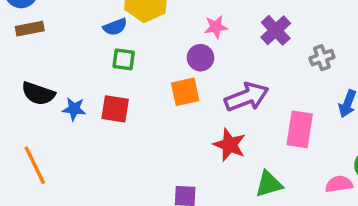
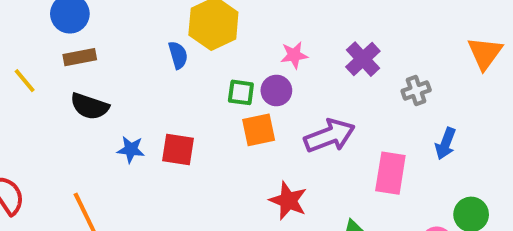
blue semicircle: (115, 27) -> (178, 55), turned -85
green square: (124, 59) -> (241, 92), moved
black semicircle: (38, 94) -> (90, 106), moved
red star: (230, 145) -> (288, 201), moved

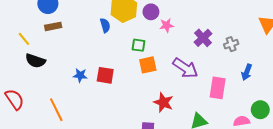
purple cross: (363, 59) -> (203, 38), moved
purple circle: (276, 91) -> (151, 12), moved
black semicircle: (90, 106) -> (35, 61), moved
purple arrow: (329, 136) -> (185, 68), turned 55

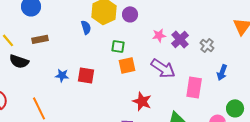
pink star: (167, 25) -> (159, 35), moved
brown rectangle: (53, 26) -> (40, 39), moved
gray cross: (231, 44) -> (207, 45), turned -32

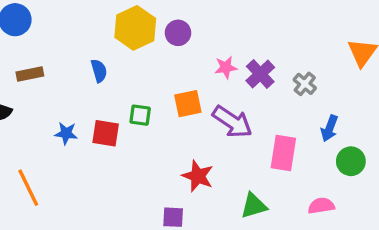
blue semicircle: (86, 27) -> (99, 71), moved
green square: (118, 46) -> (140, 115), moved
orange square: (127, 65) -> (188, 104), moved
green circle: (235, 108) -> (351, 161), moved

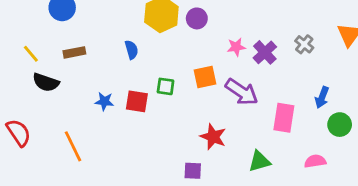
gray cross: (305, 84) -> (304, 44), moved

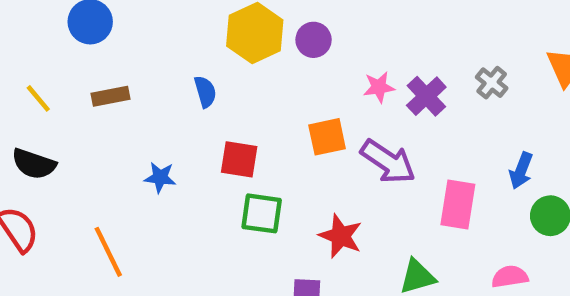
black semicircle: (46, 82) -> (34, 164), moved
green square: (166, 86) -> (262, 213), moved, size x1.4
red square: (137, 101) -> (239, 159), moved

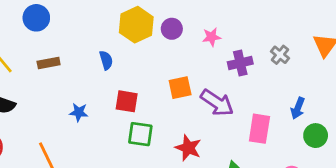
pink star: (379, 87) -> (212, 37), moved
purple cross: (426, 96) -> (240, 63), turned 30

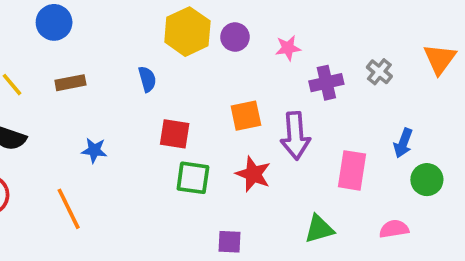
purple arrow: (217, 103) -> (295, 136), turned 52
blue star: (79, 112) -> (94, 150), moved
red star: (188, 148) -> (253, 174), moved

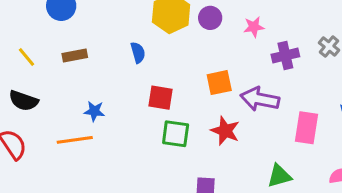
purple arrow: (295, 136) -> (260, 99), turned 105
orange line: (69, 209) -> (75, 140), moved, turned -72

